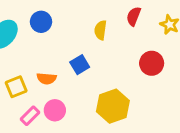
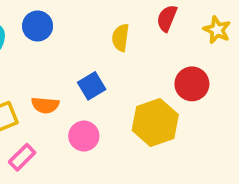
yellow hexagon: (113, 106) -> (155, 122), moved
pink circle: (55, 110) -> (84, 136), moved

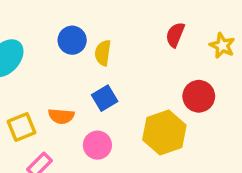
blue circle: (38, 26) -> (72, 40), moved
yellow semicircle: (121, 38) -> (103, 53), moved

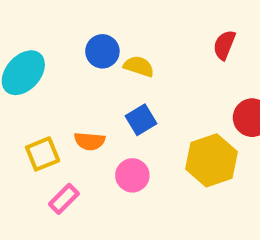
yellow semicircle: (103, 53) -> (139, 66), turned 100

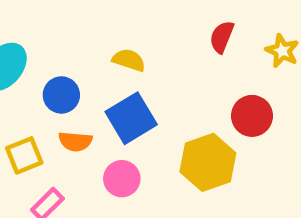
blue circle: (102, 51) -> (61, 95), moved
blue square: (141, 120) -> (131, 118), size x1.5

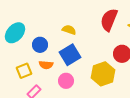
red semicircle: (222, 37) -> (109, 20), size x1.6

